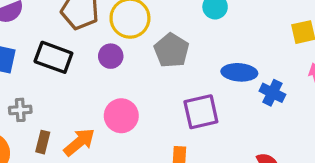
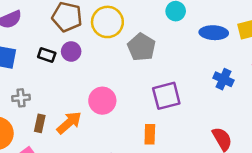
purple circle: (111, 56) -> (71, 51), moved
black rectangle: (53, 57) -> (47, 55), size x0.6
blue ellipse: (239, 72) -> (214, 33), moved

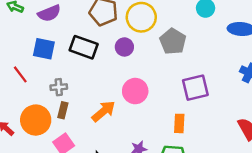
purple circle: (71, 51) -> (124, 47), moved
black rectangle: (47, 55) -> (84, 47), size x1.6
brown rectangle: (40, 123) -> (63, 110), moved

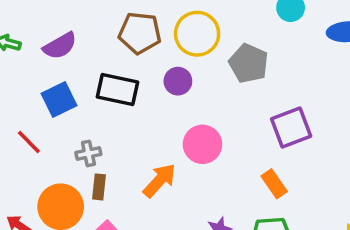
blue square: (44, 49) -> (59, 99), turned -30
orange rectangle: (179, 123) -> (274, 184), turned -30

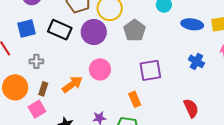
purple circle: (178, 81) -> (94, 32), size x1.6
brown rectangle: (99, 187) -> (43, 89), moved

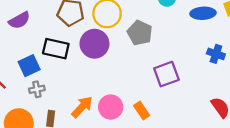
blue square: (26, 28) -> (29, 66), moved
pink circle: (100, 69) -> (111, 107), moved
orange rectangle: (135, 99) -> (142, 110), moved

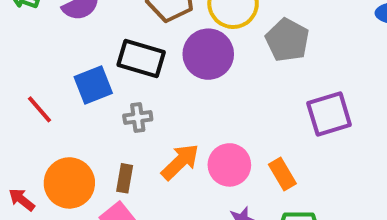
gray cross: (37, 89) -> (138, 118), moved

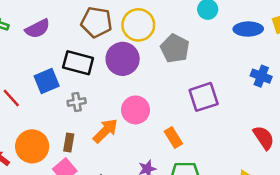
pink circle: (229, 165) -> (136, 110), moved

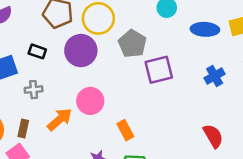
black rectangle: (78, 63) -> (37, 51), size x0.6
blue cross: (261, 76) -> (215, 76), turned 36
purple square: (204, 97) -> (159, 70), moved

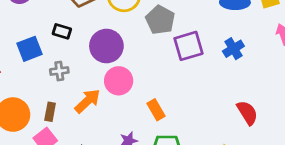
purple circle: (81, 51) -> (106, 46), moved
blue cross: (215, 76) -> (233, 49), moved

